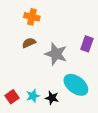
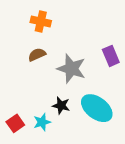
purple rectangle: (87, 44) -> (111, 56), turned -42
black star: (52, 98) -> (61, 106), moved

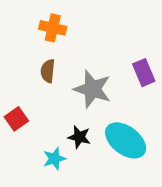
brown semicircle: (37, 55) -> (48, 71), turned -60
red square: (15, 123) -> (16, 119), moved

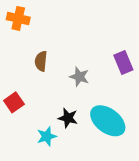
orange cross: (53, 28) -> (18, 18), moved
gray star: (92, 89) -> (79, 77), size x0.6

